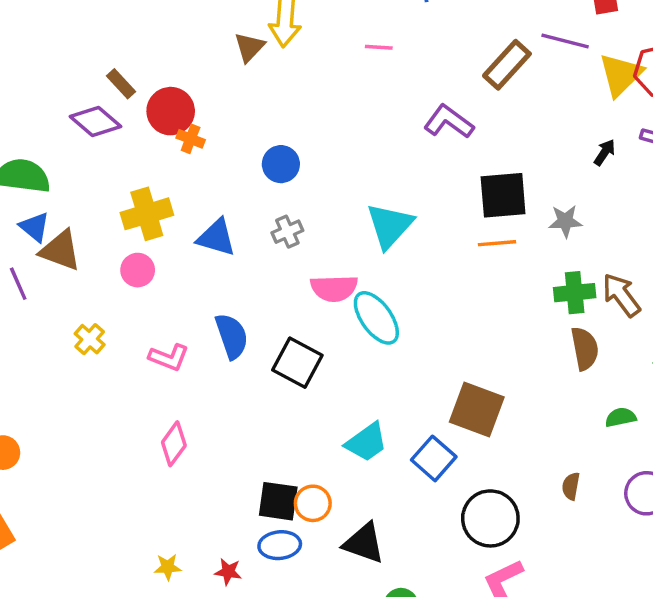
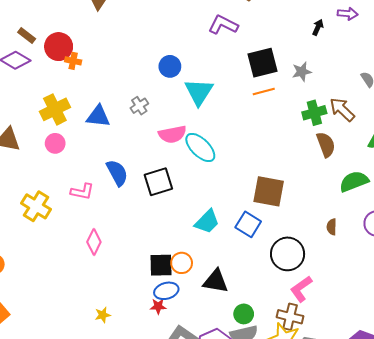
blue circle: (281, 164) -> (170, 66), moved
yellow cross: (90, 339) -> (36, 206), moved, size x1.6
black square: (297, 363) -> (158, 182), turned -36
green semicircle: (621, 417) -> (354, 181), size x1.6
red star: (228, 572) -> (158, 306), moved

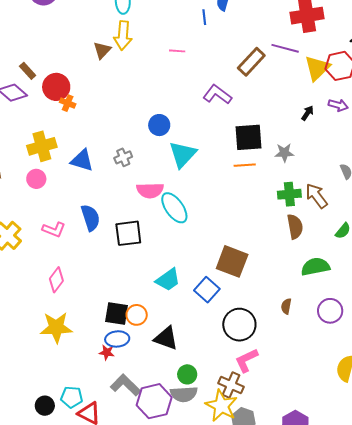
yellow star: (103, 315) -> (56, 327), moved, size x2.0

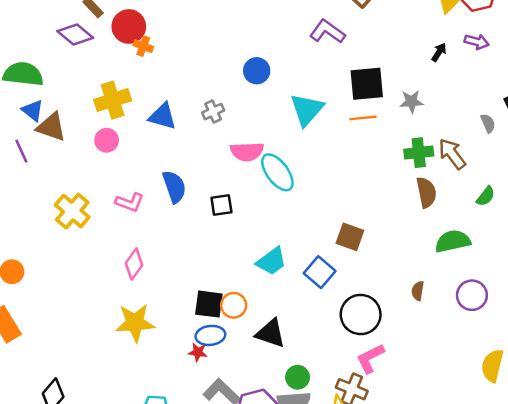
cyan triangle: (183, 154) -> (307, 109), moved
black square: (128, 233) -> (221, 205), size x0.7
brown square: (232, 261) -> (350, 237), size x0.7

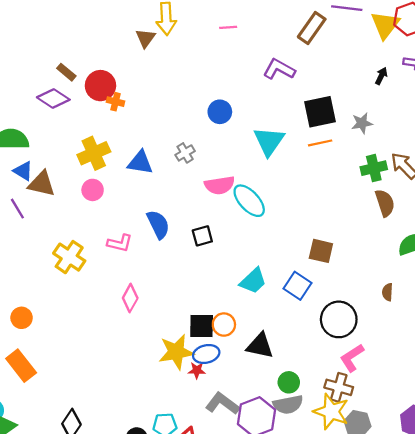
yellow star: (135, 323) -> (176, 352), moved

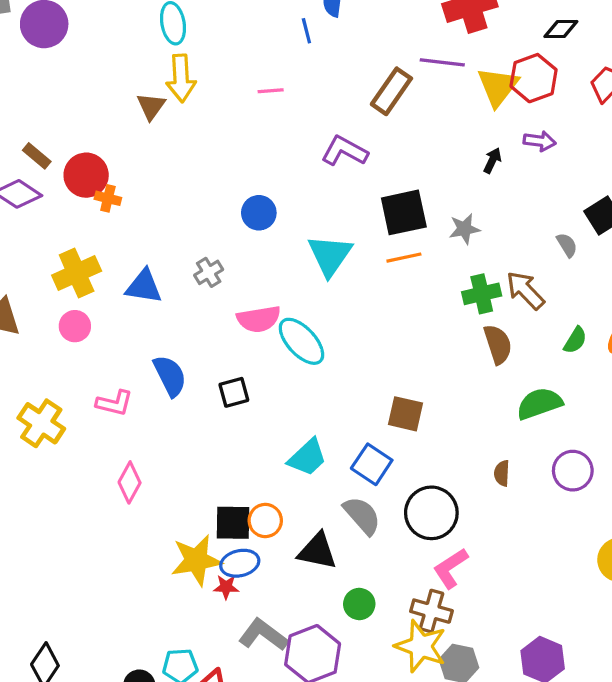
gray semicircle: (288, 405) -> (362, 516), moved, turned -120

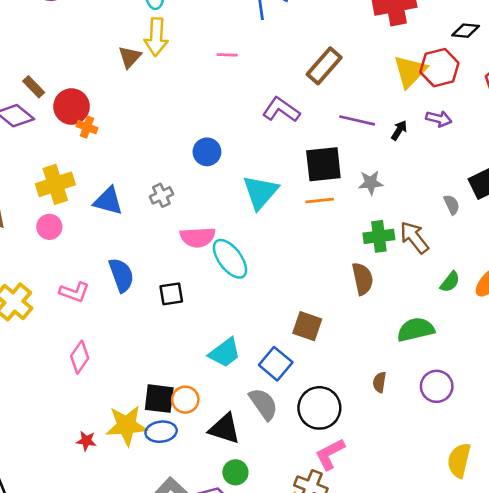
purple line: (442, 62) -> (357, 120), moved
brown semicircle: (498, 344) -> (362, 279), moved
red star: (226, 587) -> (86, 441), moved
green circle: (359, 604) -> (235, 472), moved

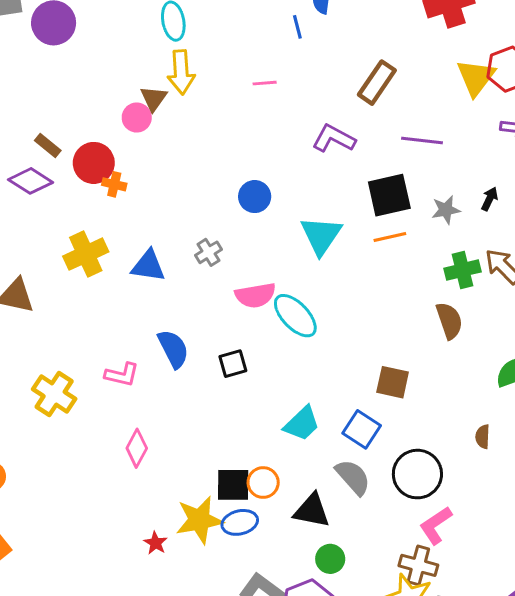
black arrow: (399, 130) -> (490, 199), moved
pink circle: (49, 227) -> (137, 118), moved
red star: (86, 441) -> (155, 543), turned 30

